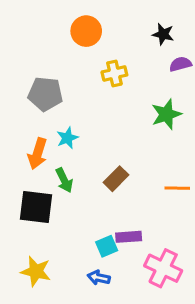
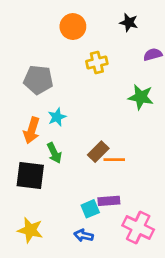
black star: (163, 34) -> (129, 23), moved
green star: (166, 114) -> (141, 97), turned 30
orange line: (177, 188) -> (114, 160), moved

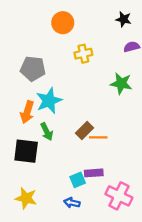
black star: (129, 23) -> (124, 19), moved
cyan star: (57, 117) -> (49, 101), size x1.6

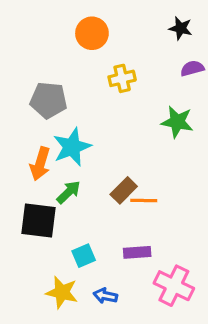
green arrow: (47, 132) -> (69, 192), turned -108
cyan square: (78, 180) -> (84, 256), moved
yellow star: (26, 198) -> (62, 292), moved

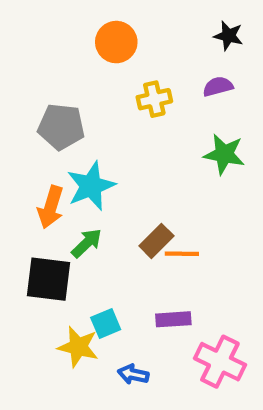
purple semicircle: (192, 68) -> (218, 86), moved
yellow star: (62, 292) -> (78, 347), moved

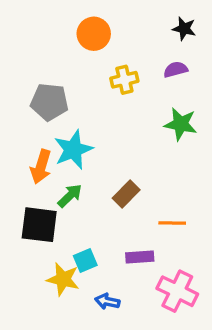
orange line: (182, 254) -> (172, 223), moved

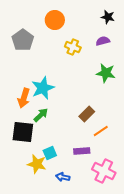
yellow cross: (124, 80) -> (73, 47), turned 35
gray pentagon: (49, 102) -> (23, 40), moved, turned 30
brown rectangle: (126, 194) -> (87, 114), moved
orange line: (172, 223) -> (101, 131), turned -35

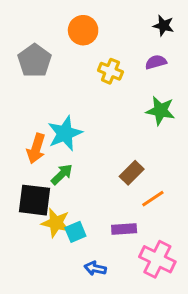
yellow star: (37, 164) -> (56, 223), moved

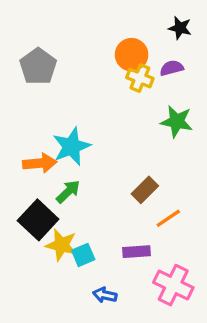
orange circle: (83, 30) -> (132, 55), moved
yellow cross: (110, 71) -> (140, 78), moved
orange arrow: (36, 149) -> (40, 163), turned -112
black square: (35, 200) -> (38, 220), turned 36

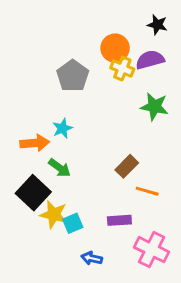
gray pentagon: (38, 66) -> (73, 76), moved
purple semicircle: (172, 68) -> (150, 60), size x1.4
cyan star: (71, 146) -> (62, 128), size x0.6
green arrow: (68, 192) -> (60, 168), turned 80
orange line: (168, 218) -> (147, 191), turned 50

